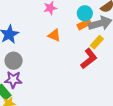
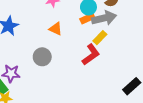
gray circle: (14, 61) -> (42, 57), moved

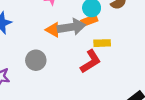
gray arrow: (104, 18) -> (71, 27), moved
yellow rectangle: (100, 38) -> (102, 43), turned 40

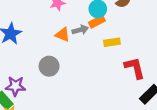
gray arrow: (71, 27) -> (80, 30), size x0.6
red L-shape: (91, 61) -> (135, 68), moved, turned -65

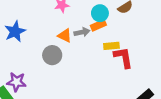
gray circle: (49, 66) -> (52, 55), moved
red L-shape: (135, 68) -> (123, 57), moved

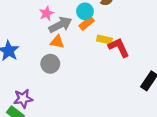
gray arrow: (82, 32) -> (60, 25), moved, size x1.5
yellow rectangle: (111, 46) -> (104, 40), turned 32

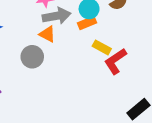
red L-shape: (119, 47) -> (115, 61), turned -115

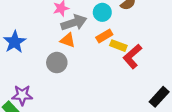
orange rectangle: (87, 23) -> (104, 36), moved

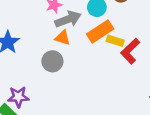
orange rectangle: (104, 36) -> (100, 31), size x1.5

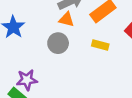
yellow rectangle: (115, 41) -> (100, 45), moved

